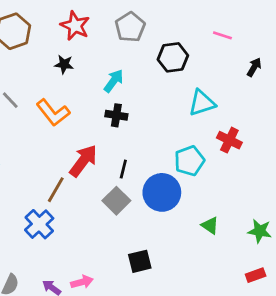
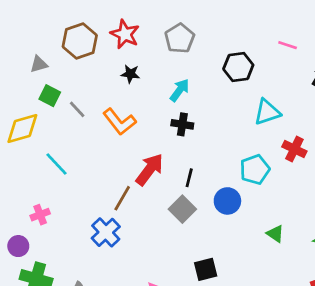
red star: (75, 26) -> (125, 34), moved
gray pentagon: (130, 27) -> (180, 38), moved
blue circle: (162, 192) -> (227, 201), size x0.7

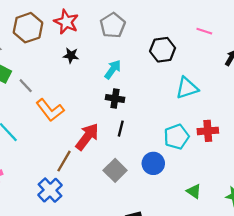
orange L-shape: (119, 122) -> (50, 110), moved
red cross: (294, 149) -> (208, 131), moved, turned -30
black line: (189, 178) -> (121, 129), moved

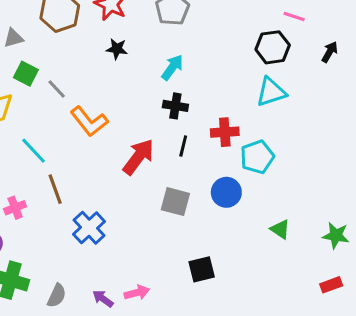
black hexagon: (163, 50) -> (273, 47), moved
red cross: (208, 131) -> (225, 132), moved
brown line: (64, 161) -> (55, 189), moved, turned -50
gray square: (115, 170) -> (175, 202), turned -30

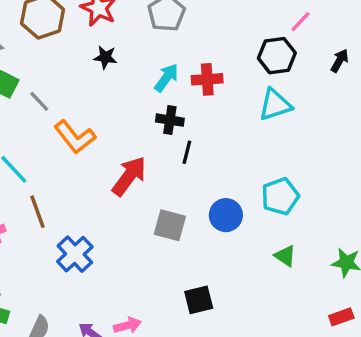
pink line: (294, 16) -> (301, 22), turned -65
red cross: (225, 132) -> (207, 79), moved
black line: (183, 146) -> (187, 152), moved
cyan pentagon: (257, 157) -> (280, 196), moved

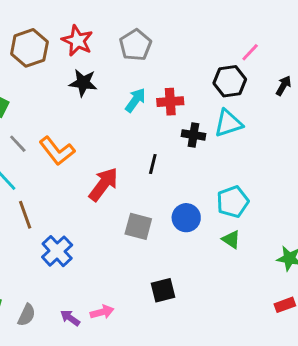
black star: (105, 57) -> (83, 83), size x1.4
gray line: (39, 101) -> (18, 144), moved
black cross: (170, 120) -> (193, 135), moved
green triangle: (285, 256) -> (231, 239), moved

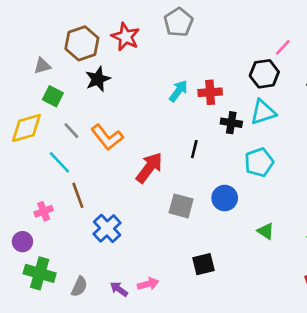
gray pentagon: (135, 45) -> (178, 22), moved
black star: (83, 83) -> (98, 79), moved, turned -30
cyan pentagon: (233, 202) -> (259, 162), moved
green triangle: (231, 239) -> (266, 231), moved

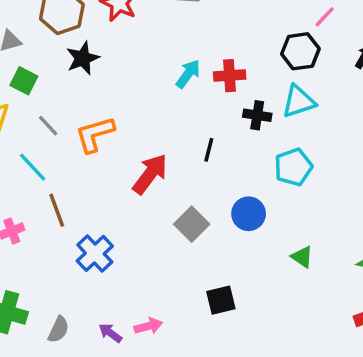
orange L-shape: (107, 137) -> (95, 134), turned 112
gray square: (181, 206) -> (192, 224), turned 30

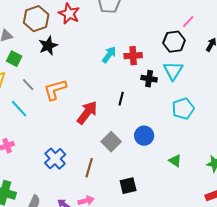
cyan triangle: (299, 101) -> (173, 71), turned -40
cyan pentagon: (293, 167) -> (183, 109), moved
brown line: (57, 210) -> (89, 168), moved, turned 36

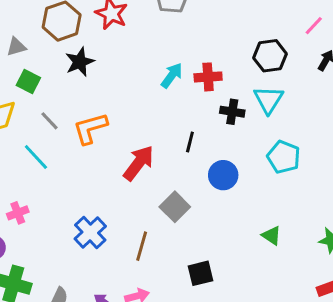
pink line: (188, 22) -> (314, 26), moved
cyan pentagon: (183, 109) -> (284, 157), turned -30
blue circle: (144, 136) -> (223, 175), moved

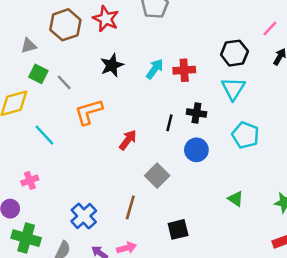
black star: (80, 62) -> (112, 65), moved
black cross: (232, 112) -> (196, 113), moved
gray line: (50, 121) -> (64, 82), moved
red arrow: (139, 163) -> (128, 140), size x0.7
blue cross: (90, 233) -> (84, 216), moved

